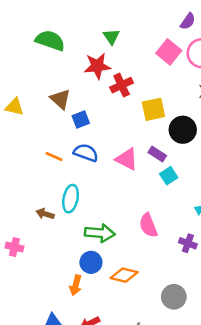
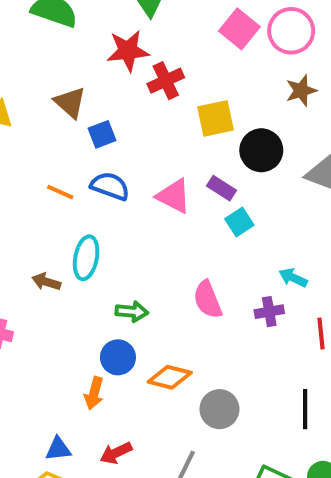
green arrow: (100, 233) -> (132, 312), size x0.7
purple cross: (188, 243) -> (269, 312), moved, turned -30
gray circle: (174, 297) -> (219, 409), moved

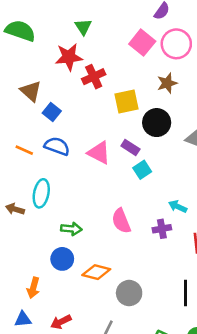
brown star: (301, 91) -> (167, 83), moved
blue square: (102, 134) -> (52, 112), turned -30
orange arrow: (94, 393) -> (33, 288), moved

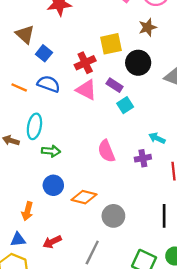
red cross: (94, 77) -> (85, 63), moved
green arrow: (71, 229) -> (51, 151), moved

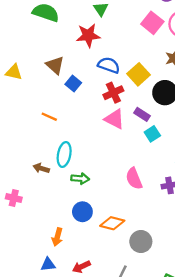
yellow square: (111, 44) -> (139, 74), turned -30
blue semicircle: (49, 84) -> (109, 65), moved

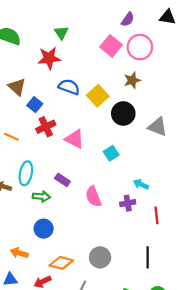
red cross: (113, 93) -> (46, 127), moved
purple rectangle: (142, 114) -> (62, 180), moved
orange diamond: (112, 223) -> (61, 263), moved
orange arrow: (57, 237) -> (19, 253), turned 91

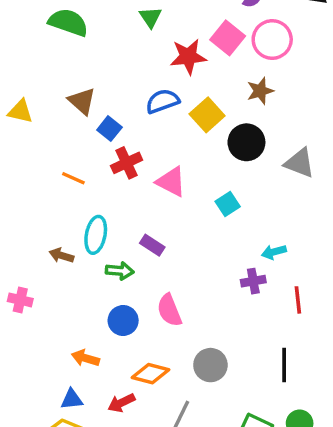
red star: (49, 58) -> (188, 57), moved
blue semicircle: (69, 87) -> (163, 101), turned -40
cyan arrow: (141, 184) -> (274, 252), turned -40
pink semicircle: (93, 196) -> (169, 310), moved

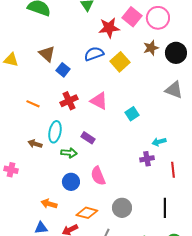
black circle: (246, 142) -> (176, 53), moved
red cross: (127, 163) -> (69, 101), moved
orange line: (73, 178) -> (33, 104), moved

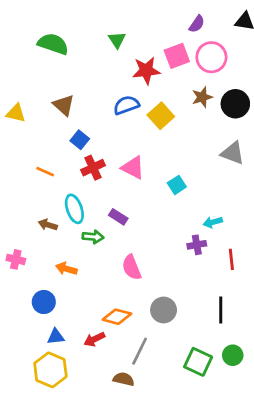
pink square: (132, 17) -> (177, 56), turned 30
blue square: (63, 70) -> (80, 140), moved
cyan ellipse: (55, 132) -> (74, 209), turned -30
blue circle: (71, 182) -> (44, 302), moved
orange arrow: (49, 204) -> (66, 269), moved

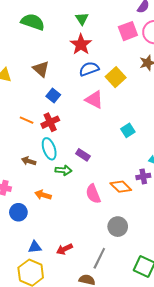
red star: (146, 71) -> (81, 44), moved, turned -30
red cross: (93, 168) -> (50, 122), moved
pink triangle: (133, 168) -> (94, 100), moved
blue circle: (44, 302) -> (18, 212), moved
orange diamond: (117, 317) -> (121, 187), moved, turned 30

